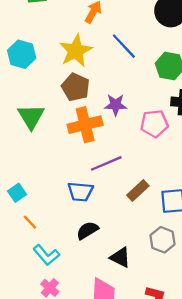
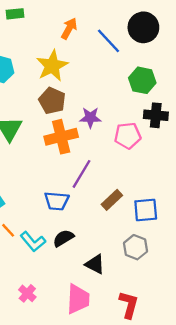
blue line: (124, 46) -> (108, 41), moved
purple line: (106, 163) -> (81, 174), turned -36
cyan L-shape: (46, 255) -> (33, 242), moved

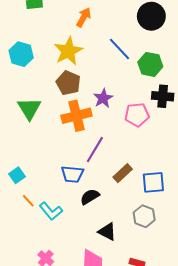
blue line: (108, 41) -> (120, 49), moved
purple star: (90, 118) -> (103, 98), turned -30
black semicircle: (63, 238) -> (90, 197), moved

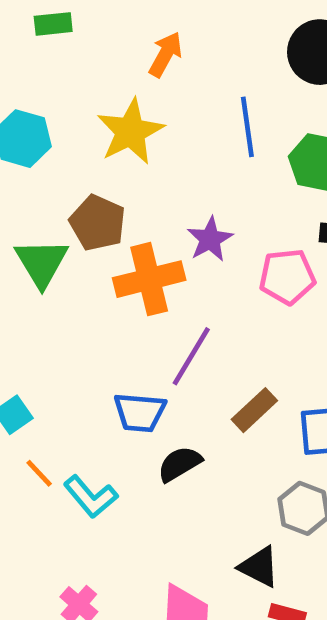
blue line: (120, 49) -> (247, 127), turned 35
brown pentagon: (68, 83) -> (98, 223), moved
black triangle: (107, 232) -> (259, 567), moved

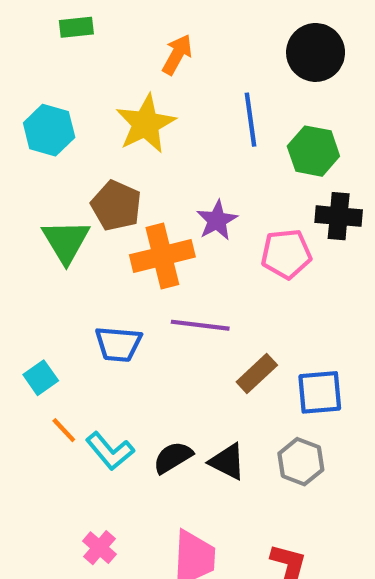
purple line: (191, 356) -> (200, 325), turned 66
blue trapezoid: (140, 412) -> (118, 344), moved
black semicircle: (180, 464) -> (173, 457), moved
black triangle: (259, 567) -> (227, 462), moved

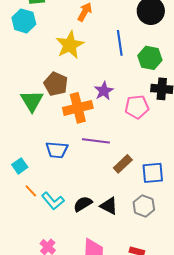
cyan hexagon: (49, 130) -> (24, 21), moved

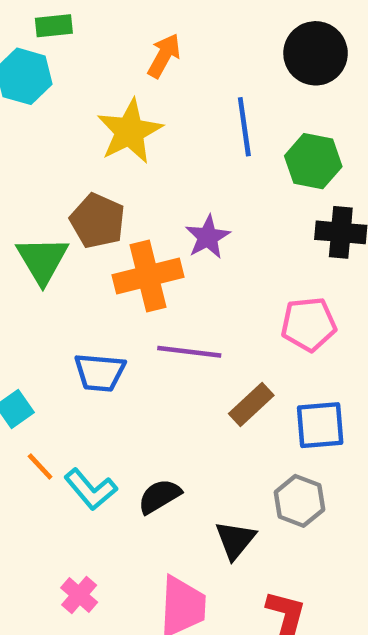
pink pentagon: (137, 107) -> (309, 324), moved
black triangle: (109, 206) -> (235, 540), moved, turned 42

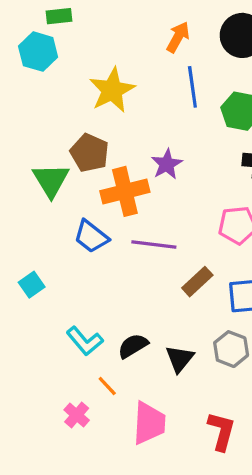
orange arrow: (164, 56) -> (178, 37), moved
blue trapezoid: (100, 372) -> (91, 236), moved, turned 33
orange line: (40, 466) -> (107, 386), moved
black triangle: (235, 540) -> (180, 359), moved

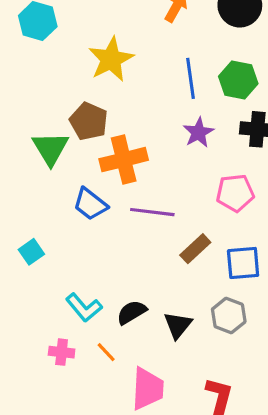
blue line: (192, 87) -> (191, 78), moved
purple star: (167, 164) -> (198, 132), moved
pink cross: (77, 415) -> (62, 352), moved, turned -35

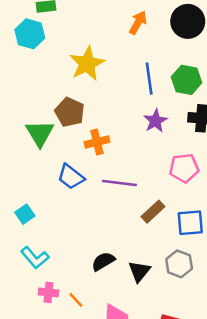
orange cross: (124, 160) -> (97, 142), size x0.7
cyan L-shape: (84, 308) -> (35, 258), moved
orange line: (106, 352) -> (76, 300), moved

